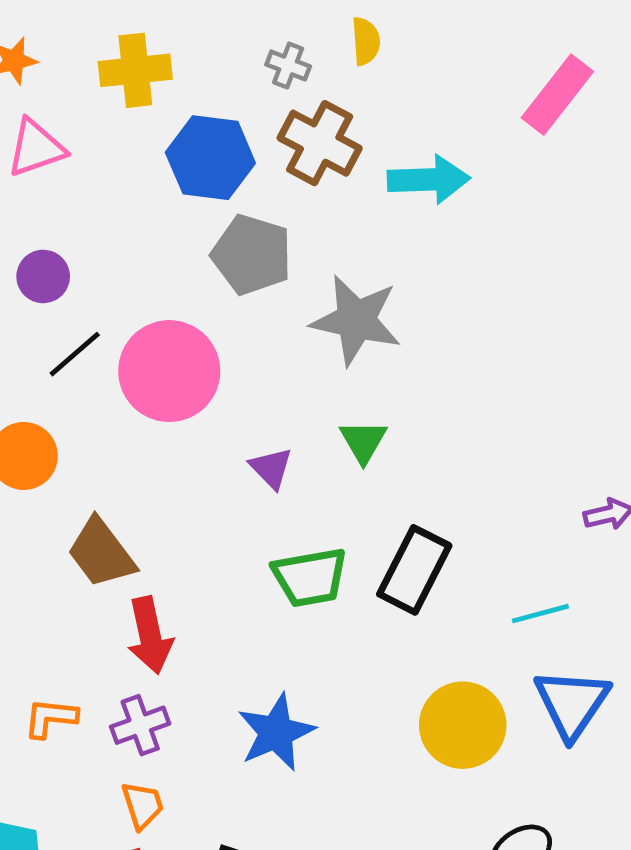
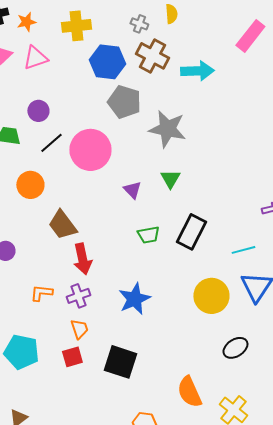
green trapezoid: (310, 577) -> (148, 235), size x0.7

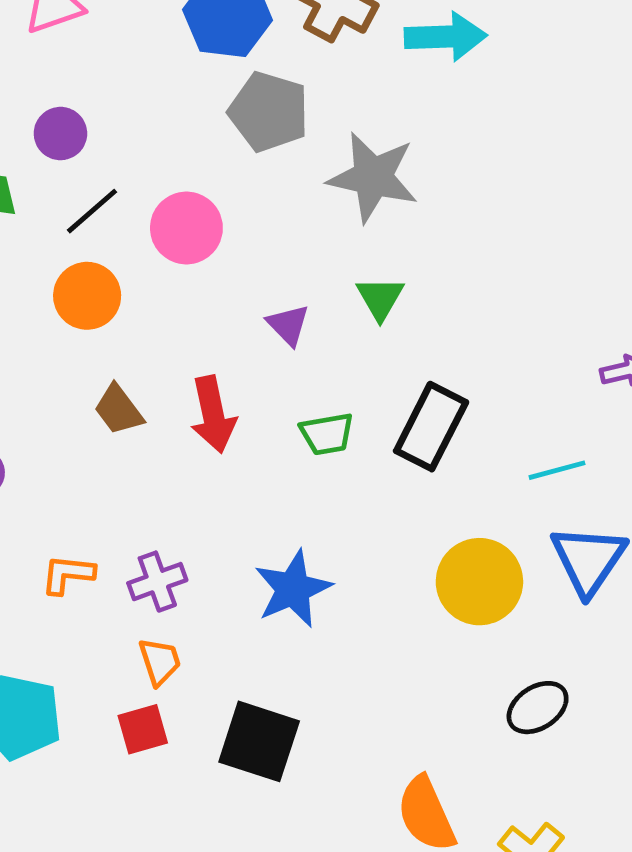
pink circle: (90, 150) -> (186, 228), size x0.7
orange circle: (30, 185) -> (87, 296), moved
brown trapezoid: (62, 225) -> (119, 410), size x0.7
red arrow: (82, 259) -> (213, 414), moved

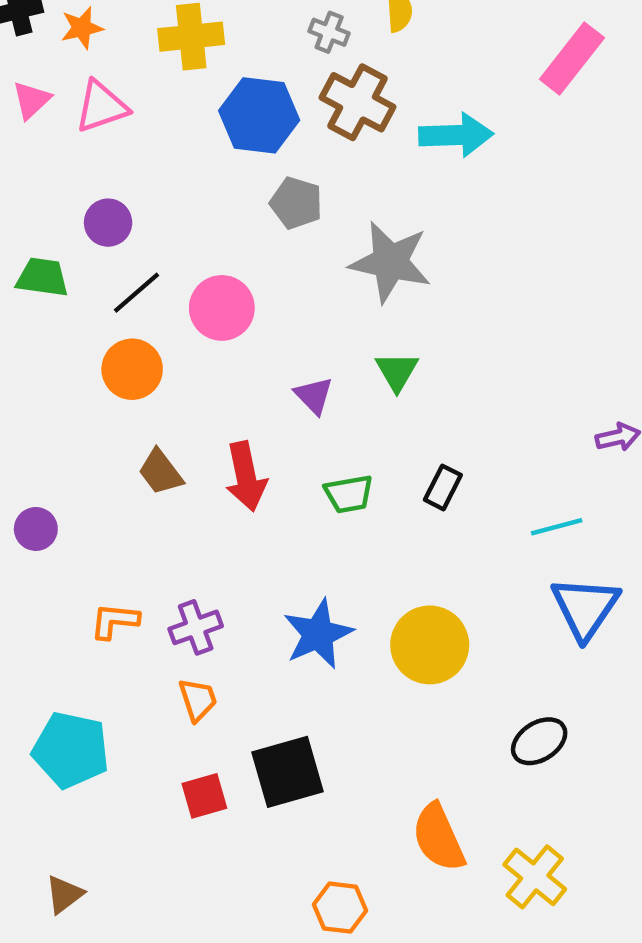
gray pentagon: (269, 112) -> (296, 203), size x0.7
black rectangle: (431, 427) -> (443, 487), size x0.6
yellow circle: (479, 582) -> (430, 645), moved
red square: (143, 729) -> (204, 796), moved
black square: (259, 741) -> (287, 772), turned -34

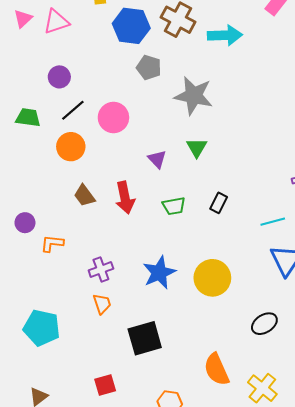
green trapezoid: (42, 277) -> (28, 118), moved
orange L-shape: (115, 621) -> (52, 243), moved
red square: (204, 796) -> (105, 385), moved

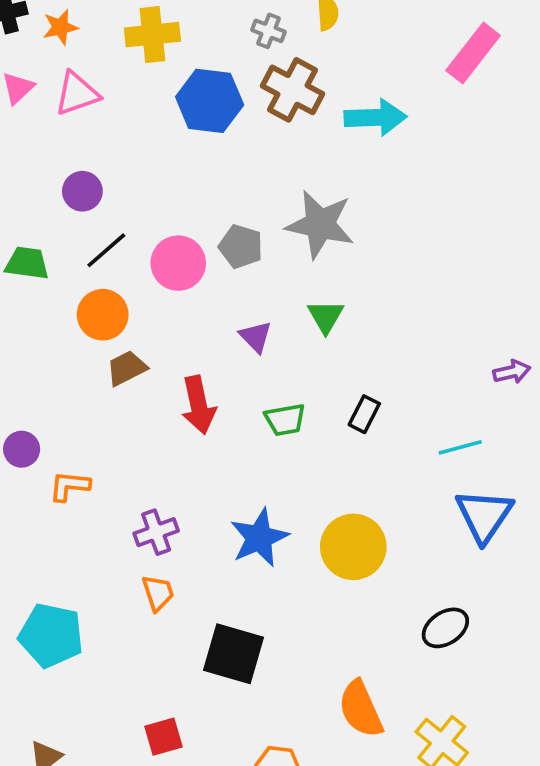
gray pentagon: (149, 68) -> (241, 246), moved
brown trapezoid: (84, 196) -> (127, 368), moved, turned 100
black square: (145, 338) -> (233, 654), turned 32

